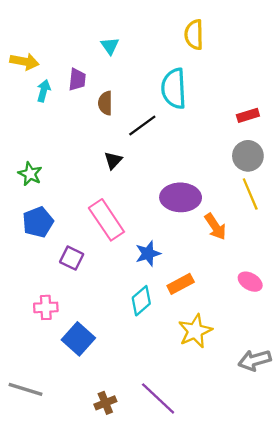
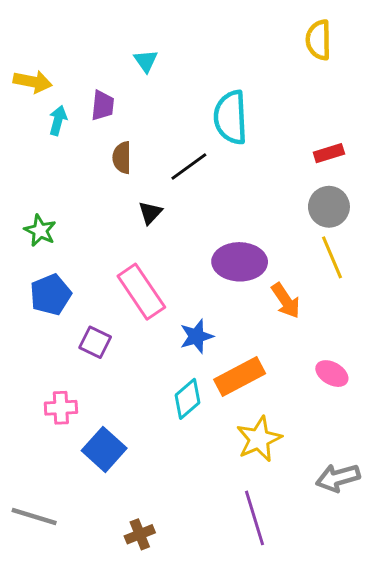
yellow semicircle: (194, 35) -> (319, 40), moved
brown semicircle: (105, 103) -> (122, 158), moved
orange rectangle: (181, 284) -> (240, 376), size x1.4
purple line: (158, 398) -> (254, 518), moved, turned 30

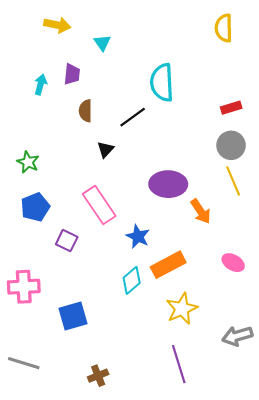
yellow arrow: (33, 82) -> (57, 25), moved
blue star: (196, 336) -> (138, 236), turned -30
pink cross: (61, 408) -> (24, 287), moved, size x1.4
blue square: (104, 449) -> (73, 316), turned 32

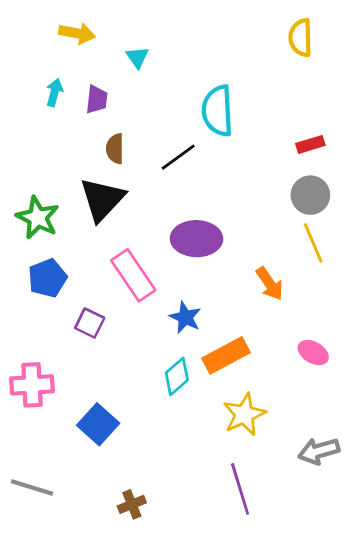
cyan arrow: (41, 85) -> (54, 92), moved
black triangle: (105, 150) -> (102, 199), moved, size x2.0
green star: (28, 162) -> (38, 218), size x1.4
purple ellipse: (168, 184) -> (196, 239), moved
blue square: (73, 316) -> (98, 424), turned -32

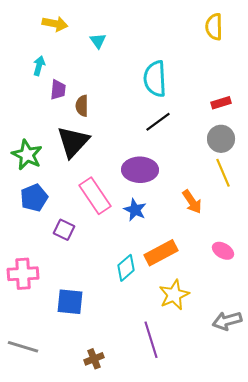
purple trapezoid: (97, 99) -> (58, 90), moved
black line: (178, 157) -> (158, 122), moved
blue star: (185, 317) -> (135, 210), moved
blue square: (98, 424) -> (70, 302), turned -36
purple line: (240, 489) -> (151, 340), moved

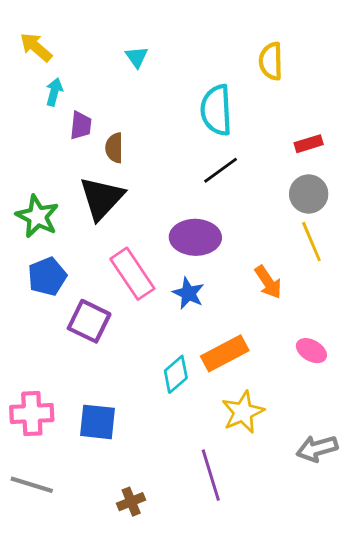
yellow arrow: (55, 24) -> (36, 47), moved, turned -150
yellow semicircle: (214, 27) -> (271, 61), moved
purple square: (64, 230) -> (89, 321), size x1.4
pink cross: (23, 274) -> (32, 414), moved

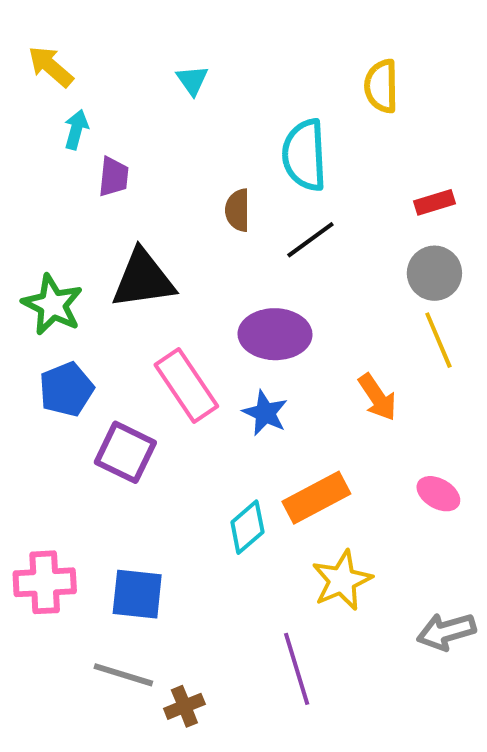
brown semicircle: (114, 148) -> (238, 210), moved
black triangle: (102, 198) -> (143, 279), turned 39
gray line: (32, 485) -> (123, 675), moved

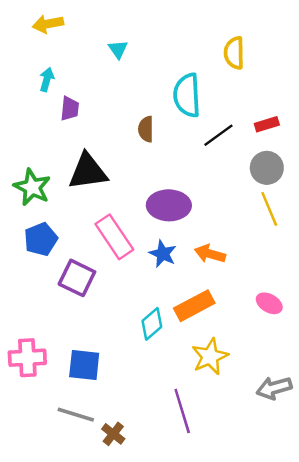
yellow arrow: (51, 66) -> (48, 24), moved, turned -52
black line: (310, 240) -> (218, 135), moved
orange arrow: (377, 397) -> (210, 254), moved, turned 140
brown cross: (184, 706) -> (113, 434), turned -30

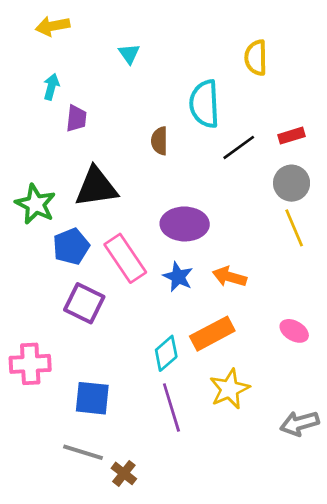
blue pentagon: (41, 239) -> (71, 246), moved
pink cross: (27, 358) -> (30, 364), moved
purple line: (182, 411) -> (171, 407), moved

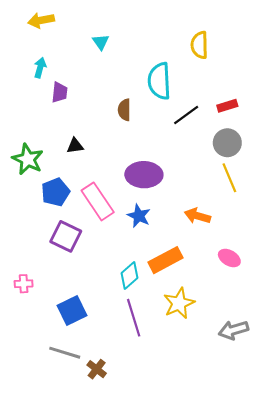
black triangle: (96, 187) -> (75, 146), size x0.5
orange arrow: (229, 277) -> (197, 216), moved
pink cross: (30, 364) -> (24, 284), size x0.6
blue square: (92, 398) -> (72, 310), turned -32

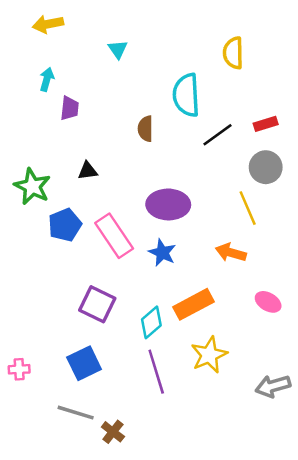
yellow line: (229, 178) -> (248, 208), moved
purple square: (66, 236) -> (97, 304), moved
pink cross: (24, 284) -> (19, 369), moved

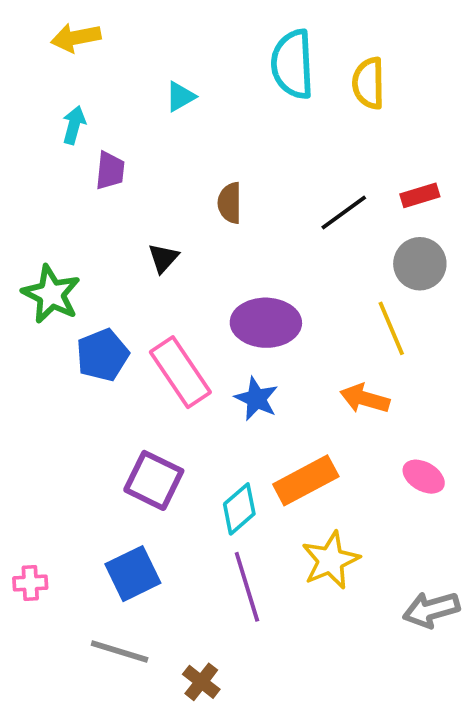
cyan triangle: (118, 49) -> (180, 97), moved, turned 35
cyan semicircle: (186, 95) -> (293, 64), moved
black triangle: (88, 171) -> (163, 258), moved, turned -40
brown cross: (113, 432) -> (201, 682), moved

